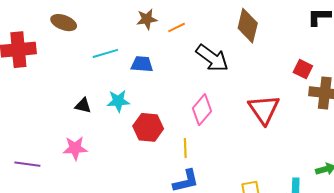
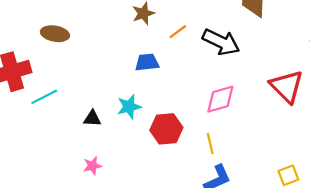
orange line: (177, 27) -> (178, 32), moved
cyan line: (105, 53) -> (44, 97), moved
pink diamond: (202, 110) -> (220, 99), turned 44
pink star: (75, 148) -> (92, 166), size x0.7

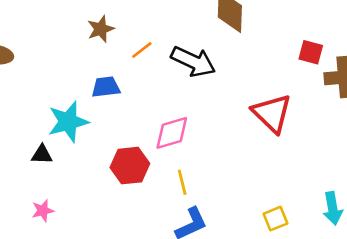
pink diamond: (220, 99) -> (172, 133), moved
cyan star: (129, 107) -> (68, 122), moved, size x1.4

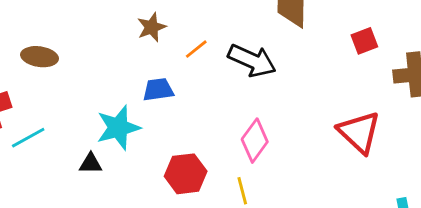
red square: (311, 52) -> (364, 41), moved, turned -35
red triangle: (272, 113) -> (359, 132), moved
pink diamond: (172, 133) -> (255, 141), moved, turned -36

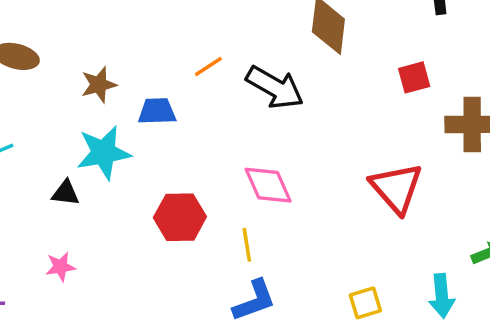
brown star: (152, 27) -> (99, 85), moved
pink diamond: (255, 141) -> (268, 185), turned -66

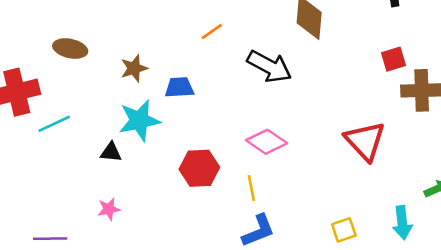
orange line: (208, 67) -> (212, 32), moved
red square: (414, 77) -> (394, 59), moved
pink diamond: (268, 185) -> (266, 142), turned -30

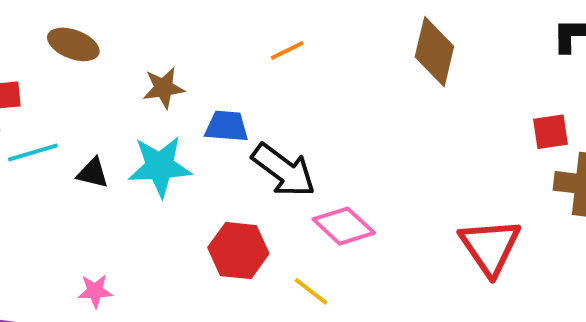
black arrow: (269, 66) -> (283, 170), moved
black triangle: (111, 152) -> (93, 173), moved
yellow line: (251, 188) -> (311, 291), turned -50

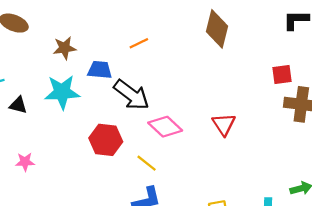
orange line: (287, 51) -> (139, 43), moved
black triangle: (93, 173) -> (18, 105), moved
red triangle: (490, 247) -> (224, 124), moved, size x0.7

